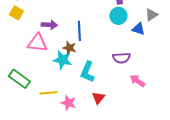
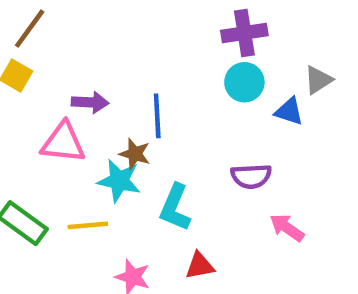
yellow line: (48, 93) -> (88, 225), moved
red triangle: (98, 98) -> (200, 266), turned 40

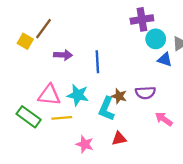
brown line: (30, 29) -> (44, 29), moved
cyan circle: (244, 82) -> (156, 39), moved
pink triangle: (63, 143) -> (49, 95), moved
brown star: (135, 154) -> (119, 96), moved

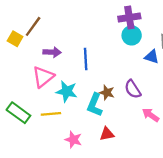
cyan circle: (156, 39) -> (132, 35), moved
purple semicircle: (145, 93) -> (133, 89), turned 60
pink triangle: (49, 95) -> (43, 77), moved, turned -45

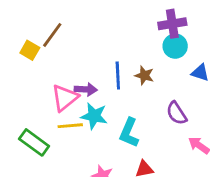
purple arrow: (52, 52) -> (86, 89), moved
brown star: (107, 93) -> (144, 75), moved
yellow line: (51, 114) -> (70, 126), moved

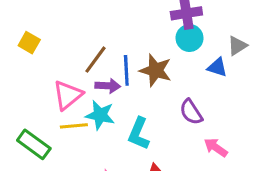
brown line: (52, 35) -> (95, 60), moved
brown star: (144, 75) -> (156, 70), size x1.5
purple arrow: (86, 89) -> (108, 86), moved

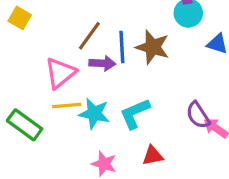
purple semicircle: (191, 112) -> (198, 115), moved
cyan star: (100, 115) -> (94, 114), moved
cyan L-shape: (139, 134) -> (135, 114), turned 44

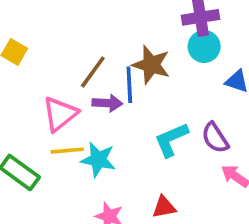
brown star: (153, 47) -> (151, 65), moved
cyan L-shape: (135, 114) -> (171, 140), moved
purple semicircle: (198, 115) -> (215, 138), moved

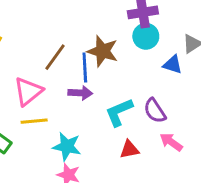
purple arrow: (107, 103) -> (80, 93), moved
cyan star: (98, 160) -> (67, 146), moved
red triangle: (164, 207) -> (129, 149), moved

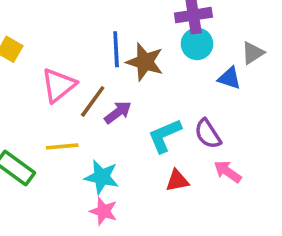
brown line: (55, 57) -> (93, 101), moved
blue line: (85, 68) -> (116, 49), moved
pink triangle: (28, 91) -> (58, 85), moved
purple arrow: (80, 93) -> (118, 112), turned -40

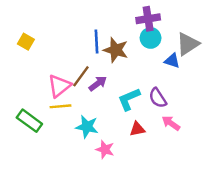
gray triangle: (253, 53) -> (188, 44), size x1.5
pink triangle: (58, 85) -> (59, 86), moved
pink star: (103, 211) -> (105, 149), moved

